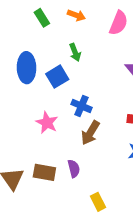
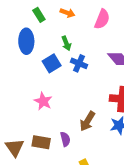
blue ellipse: (27, 68) -> (26, 41), moved
blue cross: (81, 106) -> (79, 63), moved
brown arrow: (90, 133) -> (87, 121), moved

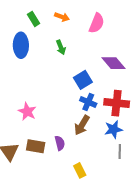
blue square: (52, 63) -> (83, 80), moved
blue cross: (79, 63) -> (88, 102), moved
pink star: (43, 101) -> (27, 112), moved

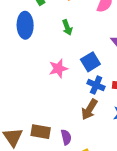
pink star: (27, 112) -> (58, 68), moved, turned 30
purple semicircle: (60, 143) -> (66, 137), moved

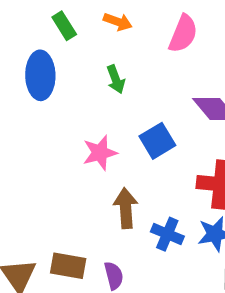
blue cross: (96, 85) -> (167, 234), moved
brown arrow: (89, 109) -> (126, 208), moved, turned 145

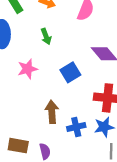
pink star: (100, 153) -> (28, 69), moved
blue cross: (167, 234) -> (76, 127), turned -36

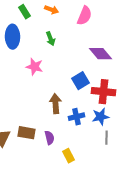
pink star: (28, 69) -> (34, 67), turned 30
blue square: (70, 72) -> (80, 81), moved

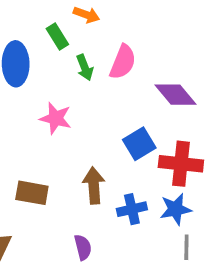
green rectangle: (24, 12) -> (57, 37), moved
pink semicircle: (84, 16) -> (123, 62), moved
brown rectangle: (26, 133) -> (32, 193), moved

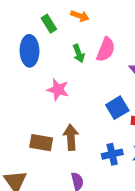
green rectangle: (57, 37) -> (49, 24), moved
brown arrow: (94, 186) -> (71, 137), moved

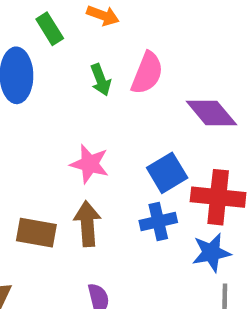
pink star: (58, 90) -> (90, 164), moved
blue cross: (112, 154) -> (158, 222), moved

